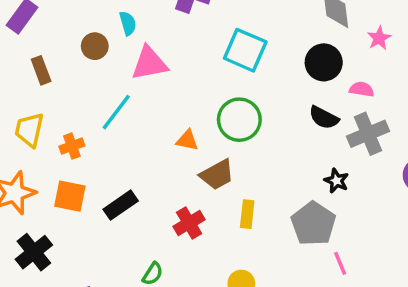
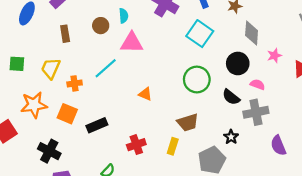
cyan square: (245, 50) -> (200, 34), moved
green circle: (239, 120) -> (197, 79), moved
brown trapezoid: (217, 175) -> (188, 122), moved
black cross: (34, 252) -> (49, 151), moved, turned -35

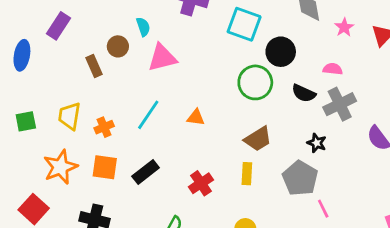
brown rectangle: (65, 34) -> (94, 66), moved
black circle: (238, 63) -> (281, 52), moved
cyan line: (106, 68) -> (148, 115), moved

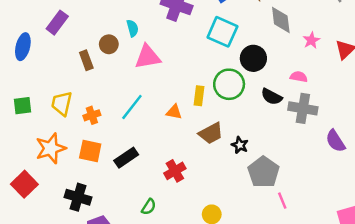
gray cross: (340, 104) -> (303, 108), turned 32
brown trapezoid: (258, 139) -> (211, 133), moved
black star: (317, 143) -> (240, 145), moved
yellow rectangle: (247, 174) -> (199, 96), moved

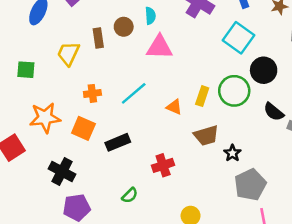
yellow trapezoid: (62, 103) -> (68, 54), moved

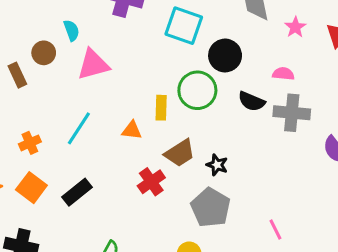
orange square: (83, 128) -> (31, 188), turned 30
red cross: (163, 165) -> (151, 182), moved
gray pentagon: (250, 185) -> (211, 208), moved

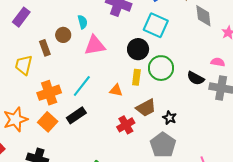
black circle: (225, 56) -> (138, 49), moved
orange cross: (30, 143) -> (49, 93), size x1.6
black rectangle: (77, 192) -> (76, 115), moved

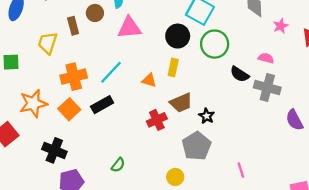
green circle: (161, 68) -> (215, 44), moved

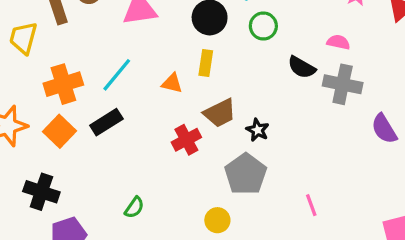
green circle: (215, 44) -> (263, 26), size x0.7

